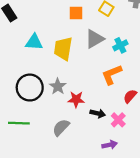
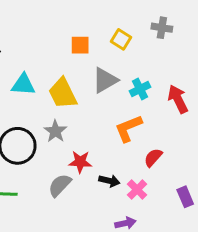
yellow trapezoid: (63, 49) -> (63, 93), turned -35
gray star: (58, 86) -> (55, 131), moved
gray semicircle: (61, 127) -> (60, 185), moved

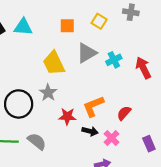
cyan triangle: (23, 85) -> (23, 27), moved
orange L-shape: (128, 128) -> (93, 106), moved
gray semicircle: (60, 185) -> (37, 141), moved, turned 84

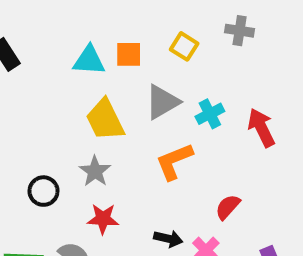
cyan triangle: (23, 27) -> (89, 60), moved
black circle: (19, 104) -> (44, 191), size x0.6
orange L-shape: (93, 106) -> (174, 161), moved
red star: (67, 116) -> (103, 219), moved

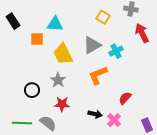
orange square: (129, 54) -> (37, 39), moved
red arrow: (261, 128) -> (142, 33), moved

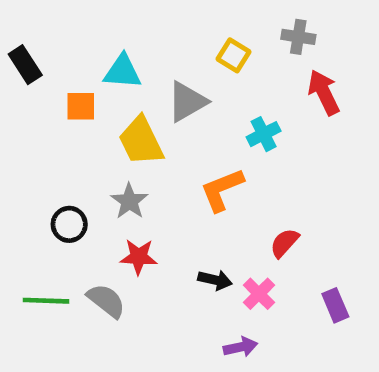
gray triangle: (92, 45) -> (187, 102), moved

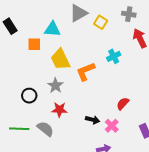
gray triangle: (187, 102) -> (79, 13), moved
orange L-shape: (222, 190) -> (86, 71), moved

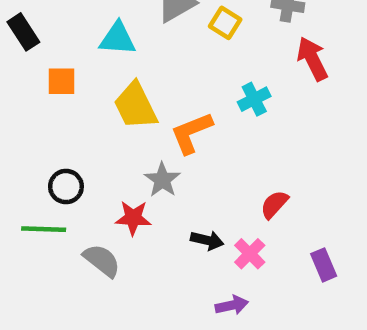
orange square: (34, 44) -> (61, 81), moved
gray star: (55, 86) -> (162, 180), moved
green line: (19, 129) -> (44, 229), moved

